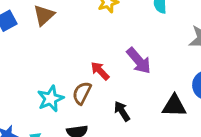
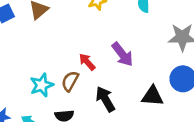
black arrow: (122, 111) -> (105, 99), size x1.4

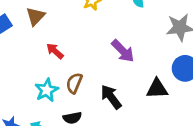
red arrow: (87, 62) -> (55, 51), moved

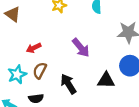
brown triangle: (36, 16) -> (13, 14), turned -42
red arrow: (55, 51) -> (34, 48), moved, turned -72

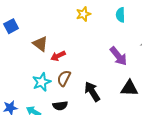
brown triangle: (13, 14) -> (40, 44), moved
purple arrow: (81, 48) -> (118, 56), moved

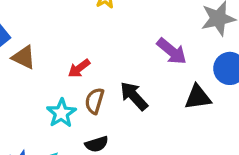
brown triangle: (40, 44) -> (24, 57), moved
black arrow: (92, 92) -> (134, 96), moved

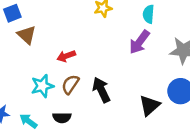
purple arrow: (172, 51) -> (139, 42), moved, turned 70
black triangle: (198, 97) -> (150, 106), turned -50

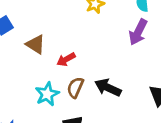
brown triangle: (27, 35) -> (36, 44), moved
black arrow: (101, 90) -> (108, 88), turned -30

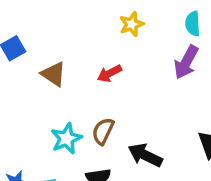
red arrow: (66, 59) -> (109, 73), moved
black arrow: (108, 88) -> (145, 155), moved

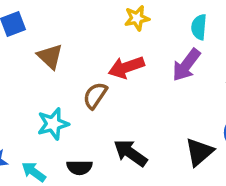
red arrow: (109, 73) -> (126, 67), moved, size x1.4
brown semicircle: (103, 131) -> (95, 95), moved

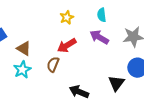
purple arrow: (186, 65) -> (99, 37), turned 96
cyan star: (53, 124) -> (22, 70), moved

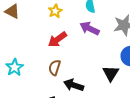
brown triangle: (24, 48) -> (12, 11), moved
brown semicircle: (53, 64) -> (55, 68), moved

